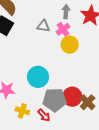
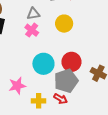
pink cross: (63, 29) -> (32, 30), moved
red circle: (72, 97) -> (71, 62), moved

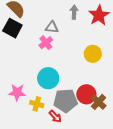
yellow circle: (64, 24) -> (93, 54), moved
red circle: (71, 62) -> (86, 94), moved
yellow cross: (39, 101) -> (37, 104), moved

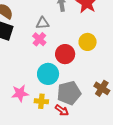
red circle: (86, 94) -> (65, 54), moved

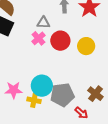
red circle: (65, 54) -> (60, 41), moved
cyan circle: (48, 74) -> (42, 86), moved
red arrow: (62, 110) -> (81, 113), moved

